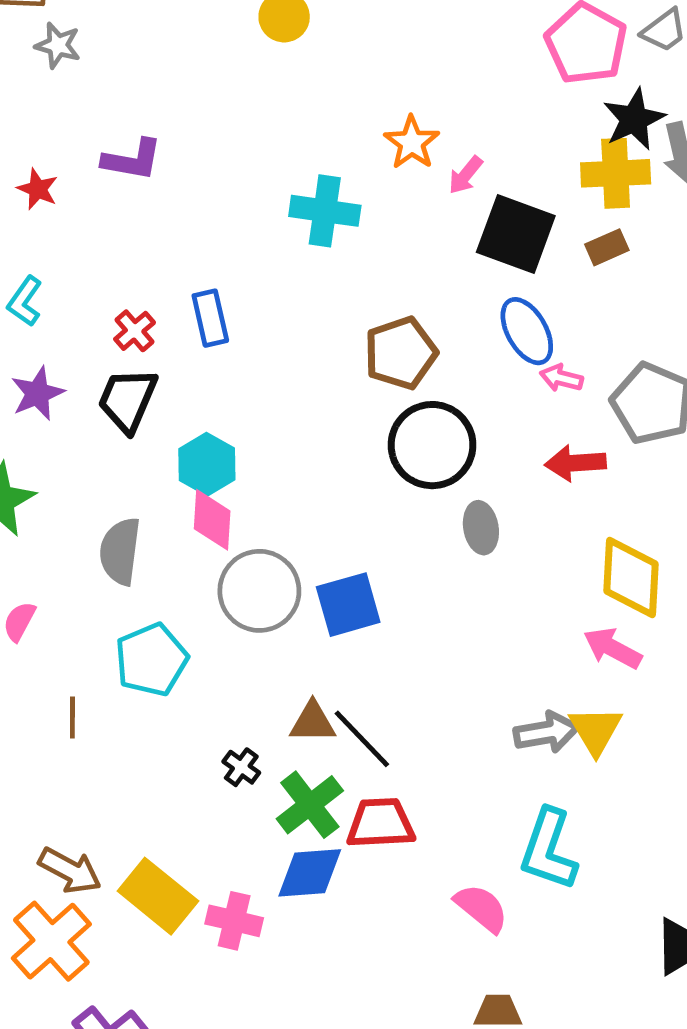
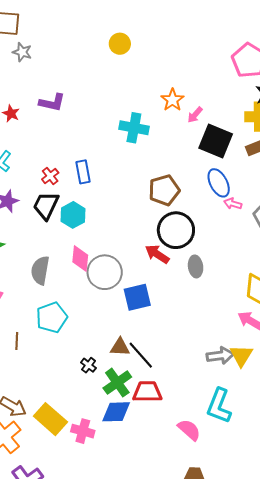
red arrow: (575, 463) -> (157, 254), moved, turned 35
cyan hexagon: (207, 464) -> (73, 215), moved
gray circle: (259, 591) -> (105, 272), moved

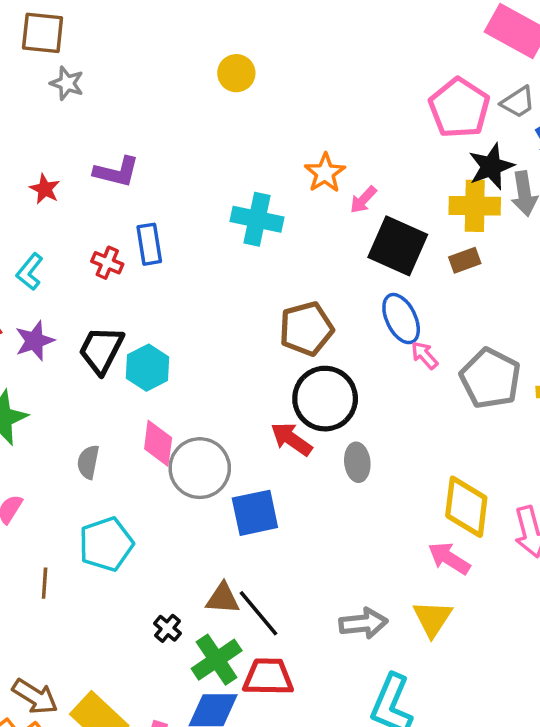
blue rectangle: (83, 172) -> (149, 244), moved
red cross: (50, 176) -> (107, 263), moved, turned -30
pink arrow: (233, 204) -> (424, 355), turned 30
gray semicircle: (40, 270) -> (88, 462), size x0.7
gray arrow: (220, 356) -> (363, 623), moved

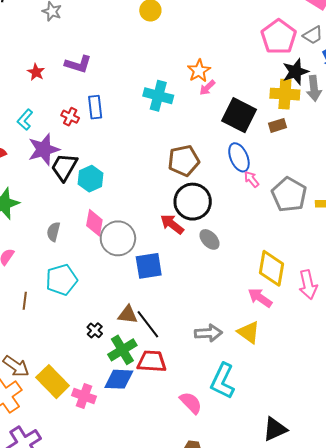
pink arrow: (363, 200) -> (207, 88), moved
purple star: (35, 341) -> (44, 149), moved, size x1.4
gray ellipse: (357, 462) -> (210, 239), turned -40
yellow triangle: (432, 618) -> (249, 332), turned -30

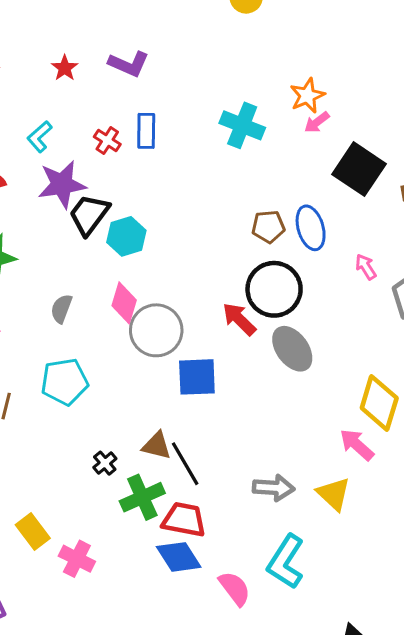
blue ellipse: (239, 157) -> (311, 228), moved
brown pentagon: (184, 161) -> (268, 227), size x0.7
gray ellipse: (210, 239) -> (292, 349), size x1.4
blue diamond: (119, 379) -> (179, 557), moved, turned 48
yellow rectangle: (53, 382) -> (33, 532), size x0.7

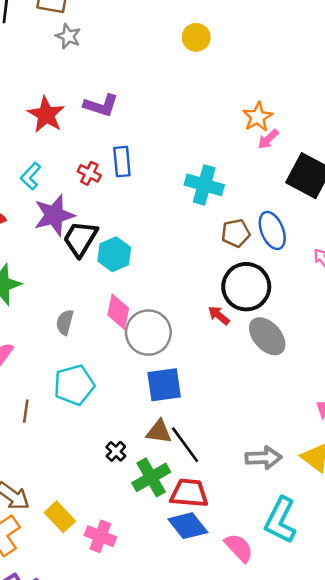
red star: (65, 68) -> (46, 115), size x1.6
cyan cross: (242, 125) -> (204, 185), moved
red arrow: (239, 319) -> (219, 315), size x0.7
blue square: (197, 377) -> (164, 385), moved

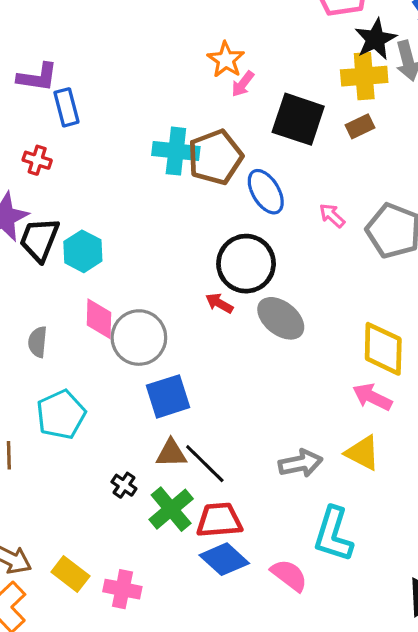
blue rectangle: (122, 162) -> (66, 107), moved
brown pentagon: (236, 233) -> (215, 157), moved, size x1.6

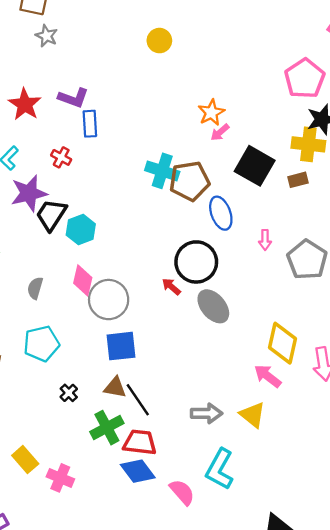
pink arrow: (332, 216) -> (265, 240), turned -144
black cross: (124, 485) -> (69, 393), moved

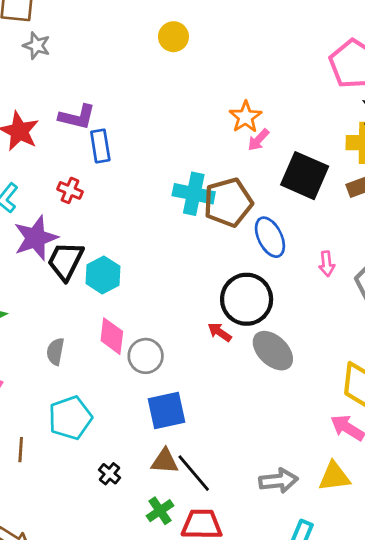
gray circle: (109, 300) -> (146, 356), size x0.7
yellow triangle: (253, 415) -> (334, 477), turned -40
green cross: (107, 428) -> (160, 511), size x0.7

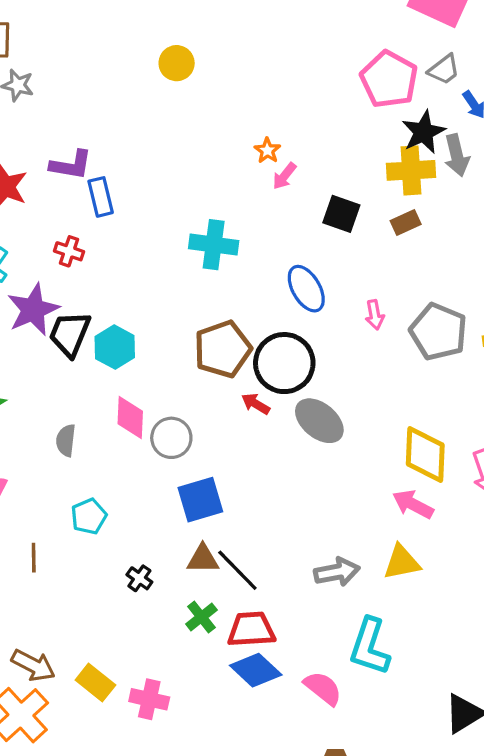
orange star: (245, 117) -> (267, 150), size x0.7
black square: (305, 176) -> (341, 214), size x0.7
brown pentagon: (228, 202) -> (223, 349), moved
cyan pentagon: (70, 418) -> (89, 516), size x0.7

